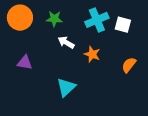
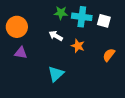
orange circle: (20, 18) -> (17, 27), moved
green star: (54, 19) -> (61, 13), moved
cyan cross: (97, 20) -> (82, 17), turned 30

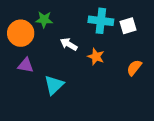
green star: (61, 13) -> (44, 20), moved
white square: (104, 21) -> (128, 26), turned -32
cyan triangle: (56, 74) -> (54, 85), moved

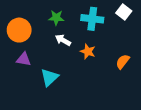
green star: (44, 20) -> (56, 18), moved
white square: (128, 26) -> (124, 12), moved, turned -35

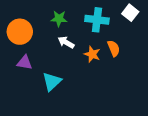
orange semicircle: (123, 62) -> (114, 48), moved, turned 119

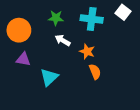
orange semicircle: (114, 48) -> (95, 72), moved

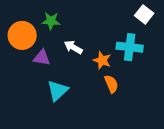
green star: (56, 18) -> (51, 21), moved
cyan cross: (92, 19) -> (130, 47), moved
purple triangle: (23, 59) -> (42, 58), moved

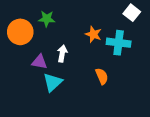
white arrow: (73, 47) -> (62, 53), moved, turned 70
purple triangle: (42, 58) -> (39, 62), moved
orange star: (102, 60) -> (93, 34), moved

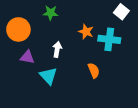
green star: (47, 19) -> (51, 13), moved
purple triangle: (39, 62) -> (27, 57), moved
cyan triangle: (53, 82) -> (48, 76), turned -30

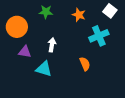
orange star: (86, 32) -> (79, 15), moved
cyan cross: (109, 39) -> (99, 36), turned -30
cyan triangle: (48, 76) -> (44, 69), turned -30

